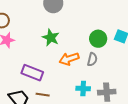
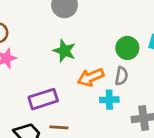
purple rectangle: (32, 73) -> (43, 99), turned -35
cyan cross: (83, 89) -> (109, 100), moved

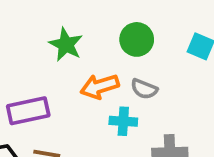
green circle: (127, 48) -> (137, 39), moved
gray semicircle: (121, 76) -> (144, 89), turned 96

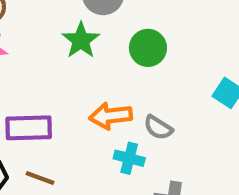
green circle: (137, 39) -> (148, 48), moved
green star: (66, 45) -> (81, 40), moved

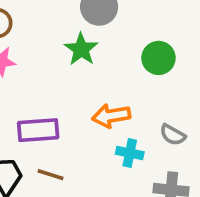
green circle: (148, 48) -> (158, 58), moved
gray semicircle: (158, 128) -> (173, 135), moved

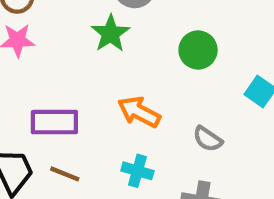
orange arrow: (111, 116) -> (139, 112), turned 33
cyan cross: (130, 153) -> (137, 171), moved

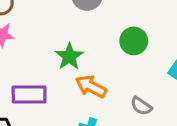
green star: (110, 33) -> (69, 56), moved

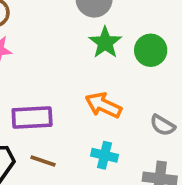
green star: (69, 56) -> (105, 43), moved

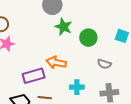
green circle: (151, 50) -> (88, 38), moved
orange arrow: (103, 105) -> (56, 62), moved

